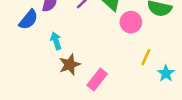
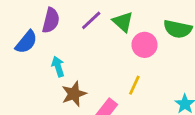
yellow line: (146, 57) -> (134, 85), moved

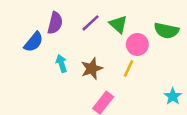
yellow line: (134, 85) -> (128, 68), moved
brown star: (74, 94) -> (92, 68), moved

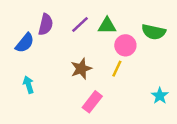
green triangle: (118, 24) -> (107, 26), turned -42
cyan arrow: (61, 63) -> (28, 85), moved

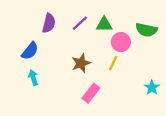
blue semicircle: (25, 43) -> (30, 51), moved

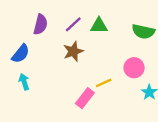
pink circle: (121, 42) -> (134, 68), moved
brown star: (81, 63) -> (73, 51), moved
yellow line: (113, 63) -> (104, 83), moved, turned 40

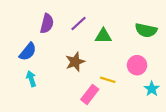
green triangle: (99, 26) -> (103, 36), moved
brown star: (73, 51) -> (75, 62), moved
yellow line: (104, 83) -> (108, 80), turned 42

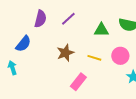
green triangle: (103, 36) -> (101, 30), moved
cyan arrow: (31, 79) -> (12, 68), moved
yellow line: (108, 80) -> (94, 58), moved

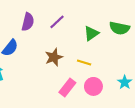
green triangle: (101, 30) -> (91, 33), turned -35
pink circle: (120, 56) -> (93, 86), moved

